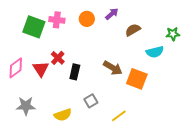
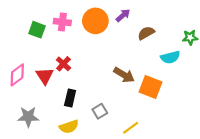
orange circle: (87, 19) -> (95, 21), size x1.5
green square: (34, 27) -> (37, 30), size x0.7
black rectangle: (75, 72) -> (70, 98), moved

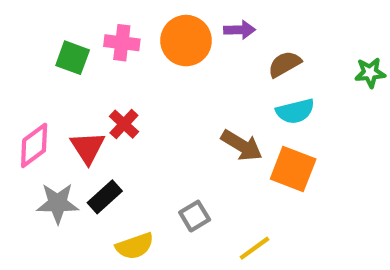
purple arrow: (123, 15) -> (240, 30), turned 40
cyan semicircle: (170, 57) -> (295, 111), moved
black rectangle: (70, 98) -> (105, 197), moved, turned 35
gray star: (28, 117) -> (58, 203), moved

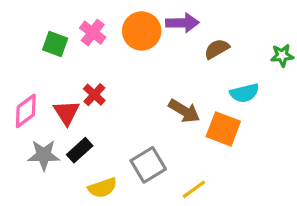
purple arrow: (240, 30) -> (182, 23), size x1.4
pink cross: (122, 43) -> (93, 33), turned 30
cyan semicircle: (295, 111) -> (245, 93), moved
gray square: (195, 216) -> (148, 165), size x1.5

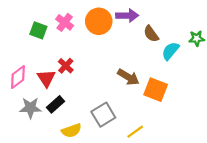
brown semicircle: (217, 49) -> (151, 34), turned -96
cyan semicircle: (245, 93) -> (170, 51), moved, turned 144

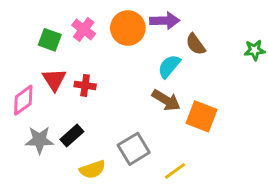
cyan semicircle: (170, 51) -> (169, 66), moved
red cross: (66, 66) -> (85, 85), turned -35
red triangle: (46, 78) -> (54, 80), moved

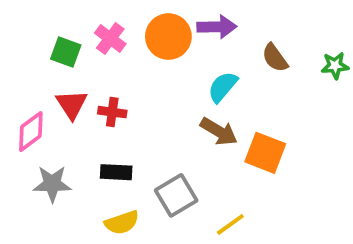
brown semicircle: (196, 44) -> (275, 58), moved
black rectangle: (72, 136) -> (116, 172), moved, turned 45

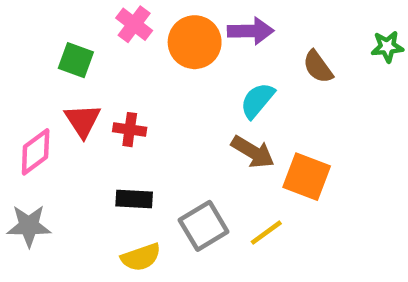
pink cross: (110, 38) -> (134, 24), moved
green star: (335, 66) -> (387, 47), moved
gray star: (52, 184) -> (29, 226), moved
yellow line: (230, 224) -> (266, 233), moved

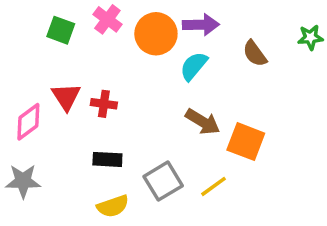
green square: (76, 60) -> (61, 30), moved
cyan semicircle: (257, 100) -> (194, 66), moved

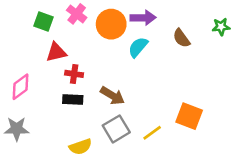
red triangle: (66, 97) -> (56, 52), moved, turned 50
brown arrow: (203, 122) -> (112, 96), moved
orange square: (246, 142) -> (189, 116), moved
black rectangle: (107, 159) -> (73, 100), moved

